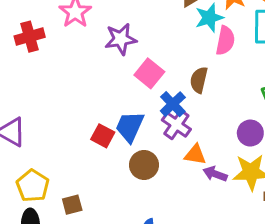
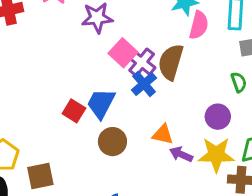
brown semicircle: (199, 80) -> (171, 62), size x1.4
purple cross: (176, 125) -> (142, 62), moved
brown square: (72, 205) -> (40, 176), size x1.4

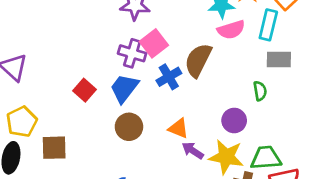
pink semicircle: (199, 25) -> (231, 30), turned 48
purple cross: (142, 62) -> (132, 53), moved, turned -32
red square: (74, 111) -> (84, 90), moved

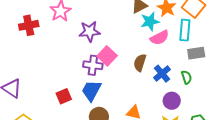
brown semicircle: (198, 60) -> (140, 63), size x0.7
blue cross: (169, 77) -> (162, 74), moved
red square: (84, 90) -> (64, 96), turned 35

